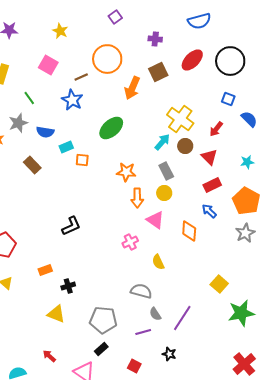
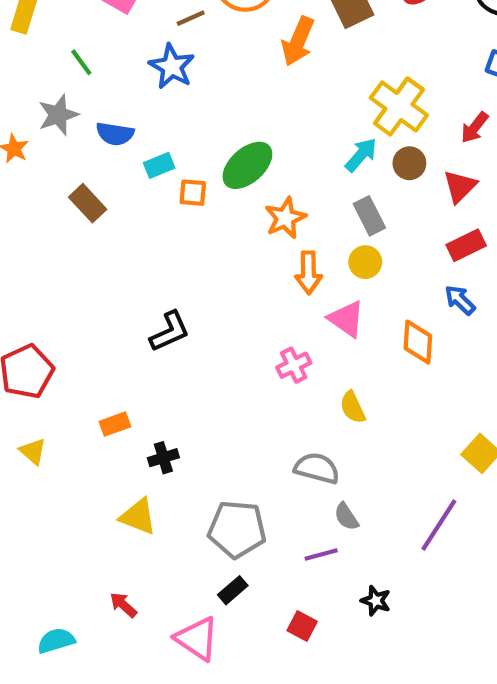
green ellipse: (111, 128) -> (247, 165), moved
red triangle: (209, 157) -> (460, 186), turned 30
orange star: (126, 172) -> (285, 218), turned -30
purple line: (182, 318) -> (439, 525), moved

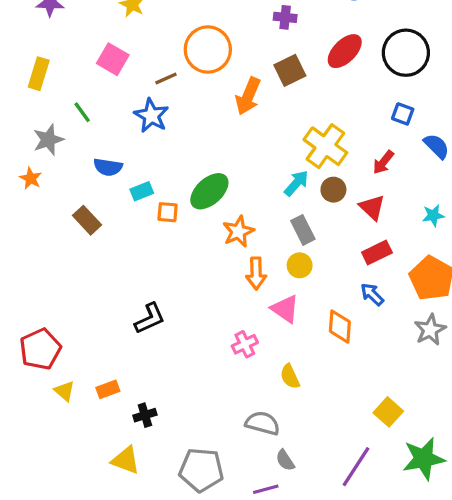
gray star: (58, 115) -> (48, 140), moved
red triangle: (460, 186) -> (372, 207), turned -32
yellow triangle: (33, 451) -> (64, 391), moved

